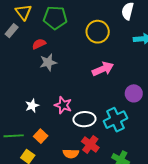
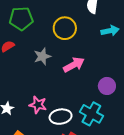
gray star: (48, 62) -> (42, 56), moved
cyan cross: (115, 120) -> (91, 114), turned -30

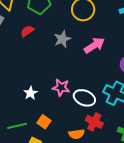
white ellipse: (61, 117) -> (84, 98), turned 35

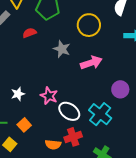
gray star: (62, 39) -> (62, 49), turned 30
red cross: (94, 122) -> (73, 137), turned 30

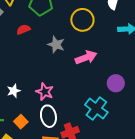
white ellipse: (69, 111) -> (48, 116), moved, turned 45

